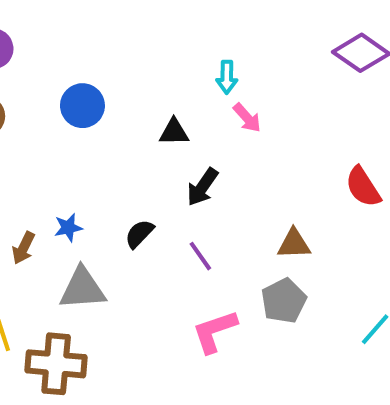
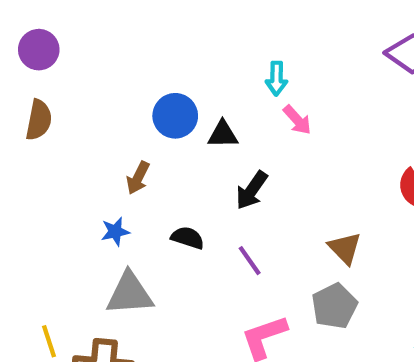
blue circle: (82, 106) -> (175, 116), moved
black semicircle: (139, 234) -> (188, 238), turned 64
brown triangle: (294, 244) -> (345, 248), turned 48
brown arrow: (24, 248) -> (138, 178), moved

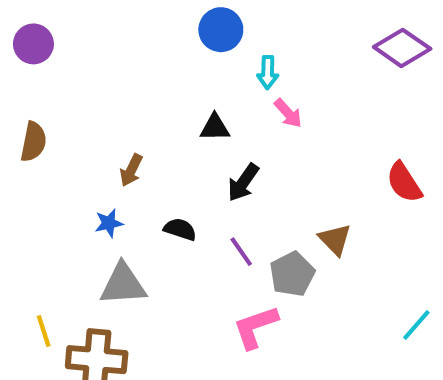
blue circle: (175, 116) -> (221, 30), moved
brown semicircle: (39, 120) -> (33, 142), moved
gray pentagon: (334, 306) -> (292, 274), moved

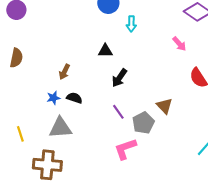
pink arrow: (288, 113) -> (179, 44), moved
black semicircle: (180, 229) -> (74, 98), moved
yellow line: (44, 331) -> (20, 134), moved

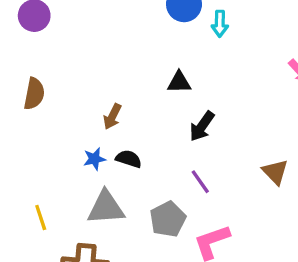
cyan arrow: (131, 24) -> (220, 24), moved
gray pentagon: (143, 123) -> (168, 219), moved

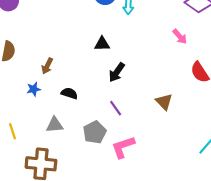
brown arrow: (112, 117) -> (47, 66), moved
blue star: (94, 159) -> (34, 89), moved
gray triangle: (106, 208) -> (55, 125), size x0.7

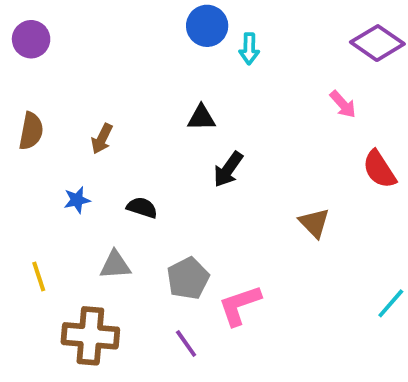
brown arrow: (47, 66) -> (102, 139), moved
purple line: (116, 108) -> (186, 343), moved

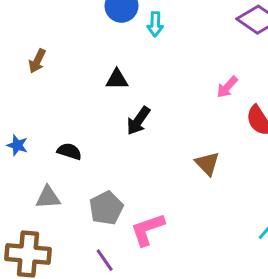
pink arrow: (343, 104) -> (227, 87), moved, turned 85
brown arrow: (102, 139) -> (37, 61), moved
blue star: (77, 200) -> (17, 145), turned 30

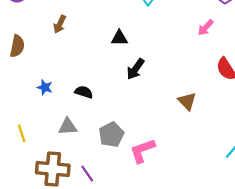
pink arrow: (227, 87) -> (206, 28), moved
purple line: (105, 260) -> (87, 174), moved

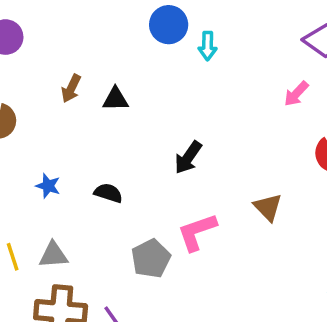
black triangle: (119, 38) -> (115, 99), moved
gray triangle: (68, 126) -> (53, 255), moved
pink L-shape: (142, 151) -> (197, 232), moved

